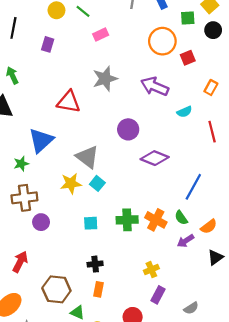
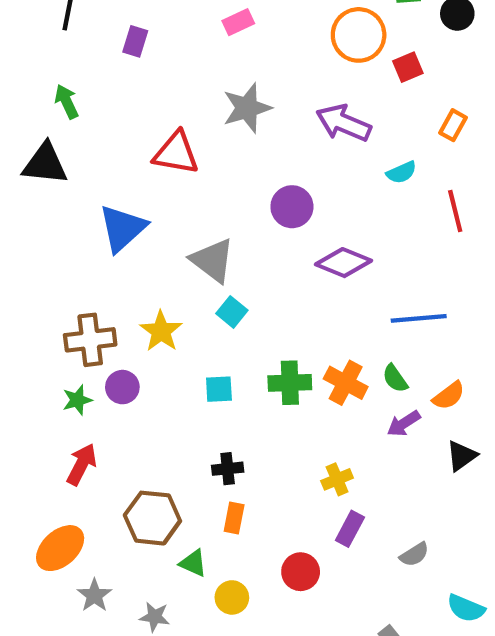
green star: (21, 164) -> (77, 400), moved
yellow star: (71, 183) -> (161, 331), moved, turned -30
blue line: (193, 187) -> (419, 318), turned 56

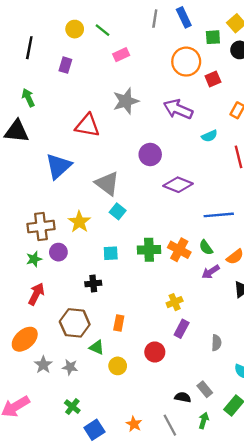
black cross: (228, 469) -> (93, 283), moved
gray semicircle: (414, 555) -> (216, 343), turned -56
gray star: (155, 617) -> (70, 367), moved

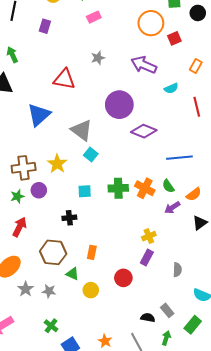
gray star: (126, 101) -> (98, 58), size x0.6
purple circle: (150, 155) -> (119, 105), size x1.4
yellow cross: (175, 302) -> (149, 236), moved

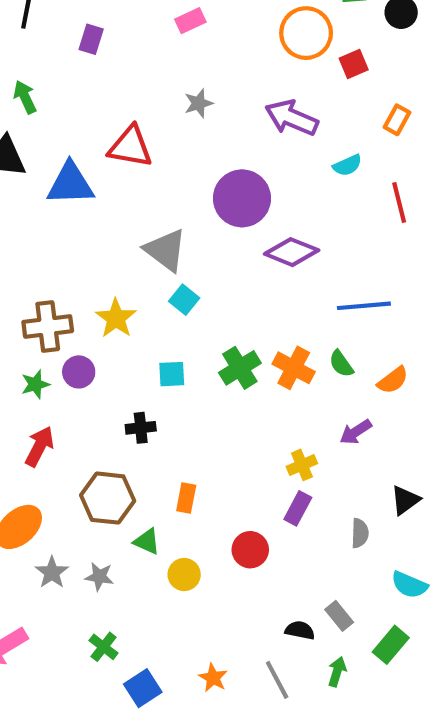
blue triangle: (39, 115) -> (70, 184), moved, turned 40
green cross: (118, 188) -> (240, 368), turned -30
purple arrow: (172, 208) -> (356, 432), moved
black triangle: (200, 223) -> (405, 500), moved

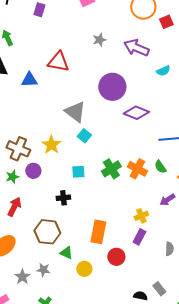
gray star: (199, 103) -> (99, 40), moved
blue triangle: (70, 184) -> (29, 80), size x0.7
brown cross: (48, 327) -> (18, 149), turned 30
orange rectangle: (186, 498) -> (98, 232), moved, size x1.6
gray star: (52, 572) -> (22, 277), moved

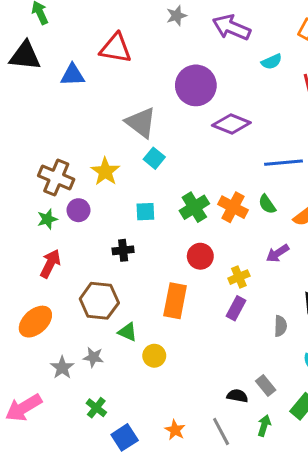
red circle: (116, 257) -> (200, 256), moved

